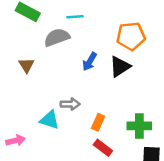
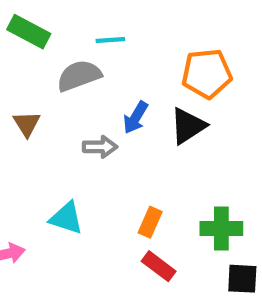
gray arrow: (70, 104) -> (100, 147), moved

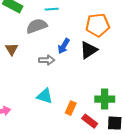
cyan triangle: (66, 218) -> (45, 96), moved
orange rectangle: (150, 222) -> (71, 108), moved
red rectangle: (159, 266) -> (90, 121), moved

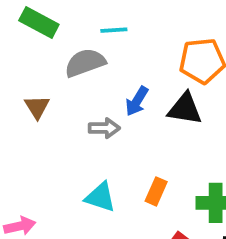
black triangle: (89, 50) -> (185, 109), turned 42
orange rectangle: (71, 108) -> (156, 191), moved

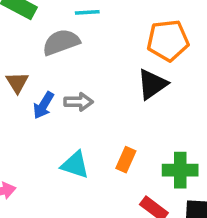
blue arrow: (137, 101) -> (43, 105), moved
black triangle: (185, 109) -> (152, 84), turned -44

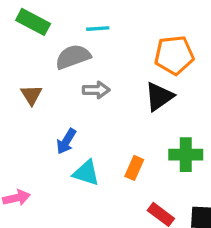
gray arrow: (79, 102) -> (96, 90), moved
blue arrow: (43, 105) -> (66, 141), moved
green cross: (180, 170) -> (186, 155), moved

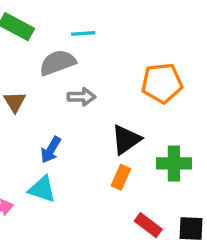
orange pentagon: (174, 55) -> (162, 83), moved
black triangle: (159, 97) -> (126, 140), moved
cyan triangle: (86, 173) -> (42, 189), moved

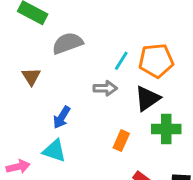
cyan line: (83, 33) -> (121, 61), moved, turned -54
gray arrow: (82, 97) -> (105, 88), moved
black triangle: (126, 140) -> (147, 98), moved

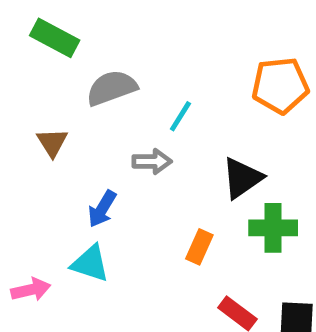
cyan line: (121, 61) -> (180, 116), moved
orange pentagon: (156, 61) -> (280, 85), moved
gray arrow: (105, 88) -> (152, 161), moved

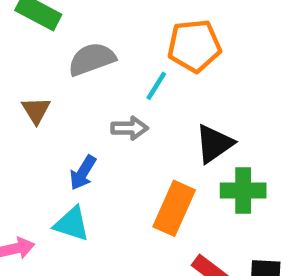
orange pentagon: (280, 85) -> (194, 46), moved
orange rectangle: (199, 247) -> (174, 208), size x1.6

